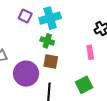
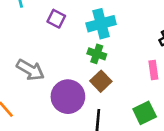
purple square: (25, 16) -> (56, 19), moved
brown square: (51, 62) -> (101, 81), turned 35

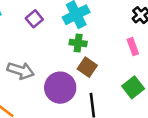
purple square: (56, 19) -> (34, 19), turned 35

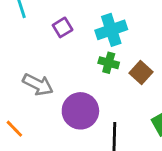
brown square: (87, 67) -> (141, 72), moved

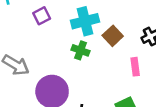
brown square: (141, 72) -> (113, 36), moved

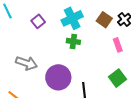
brown square: (113, 36) -> (104, 20), moved

